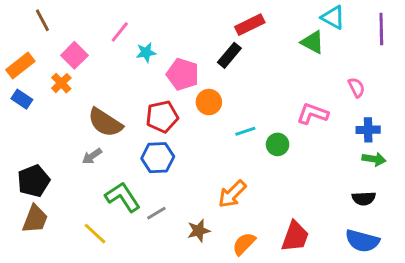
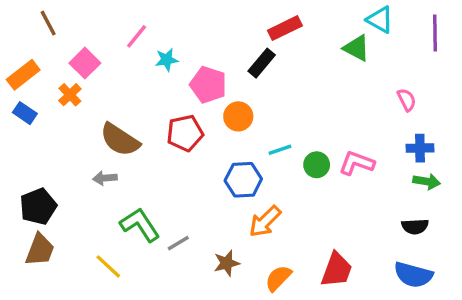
pink L-shape: (313, 114) -> (357, 163), moved
gray arrow: (92, 156) -> (105, 178), turned 30
blue hexagon: (158, 158) -> (243, 180), moved

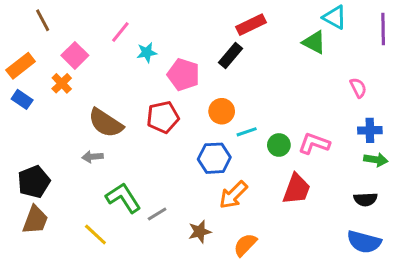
orange circle: (238, 116) -> (222, 111), moved
red trapezoid: (337, 270) -> (296, 189), moved

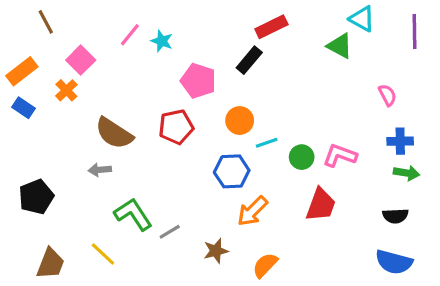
cyan star: (147, 53) -> (162, 41), moved, turned 30
brown trapezoid: (35, 220) -> (50, 264), moved

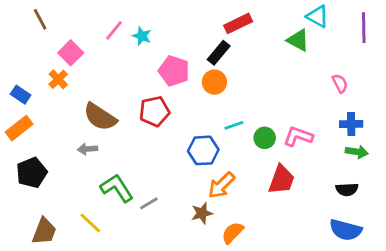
orange rectangle: (22, 71) -> (19, 128), moved
orange circle: (240, 121) -> (214, 82), moved
brown star: (216, 251) -> (202, 213), moved

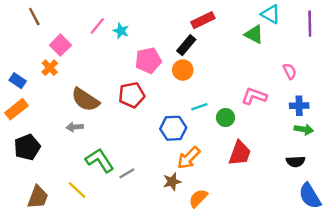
pink pentagon: (174, 71) -> (148, 61), turned -30
pink L-shape: (298, 136) -> (254, 96), moved
blue semicircle: (346, 230) -> (310, 196), moved, turned 44

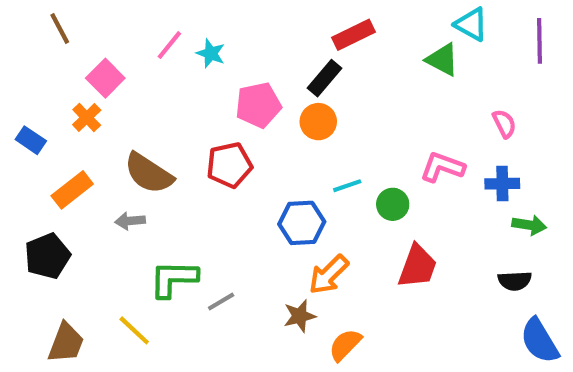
blue cross: (299, 106) -> (502, 184), moved
orange rectangle: (16, 109) -> (72, 190), moved
green L-shape: (100, 160) -> (174, 279), turned -56

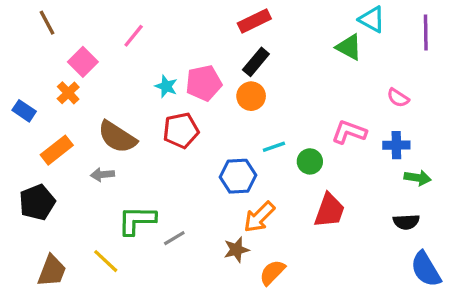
red rectangle: (353, 35) -> (254, 21), moved
cyan star: (211, 53) -> (166, 86), moved
pink semicircle: (504, 124) -> (398, 98), turned 150

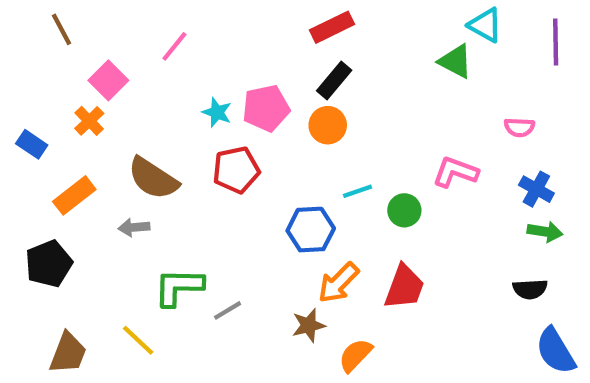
pink semicircle: (398, 98) -> (519, 127), turned -30
blue cross: (396, 145) -> (536, 189), moved, turned 30
red trapezoid: (329, 210) -> (404, 287), moved

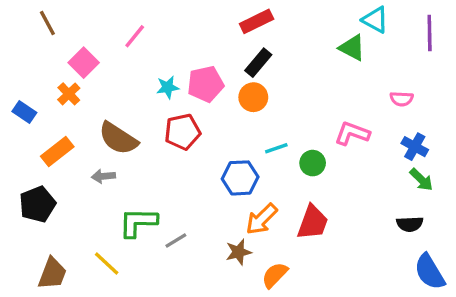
cyan star: (217, 112) -> (168, 87), turned -30
green arrow: (545, 232) -> (421, 180), turned 35

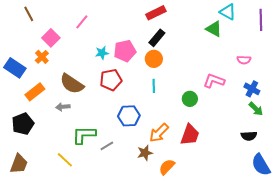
blue rectangle: (24, 112) -> (15, 68), size x1.5
cyan line: (276, 148) -> (154, 86), moved, turned -72
blue hexagon: (240, 178) -> (129, 116), moved
brown trapezoid: (52, 273) -> (19, 164), moved

